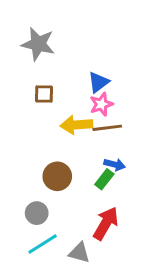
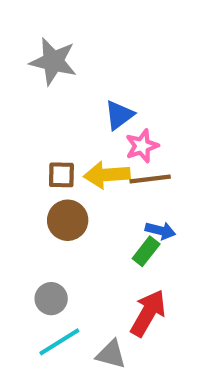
blue triangle: (98, 82) -> (119, 115), moved
brown square: (44, 94) -> (61, 175), moved
brown circle: (57, 176) -> (68, 220), moved

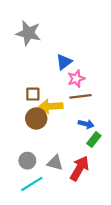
yellow arrow: (107, 175) -> (51, 106), moved
green rectangle: (146, 251) -> (94, 140), moved
gray triangle: (111, 354) -> (55, 163), moved

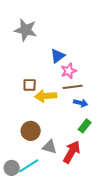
brown circle: (36, 118) -> (31, 131), moved
blue arrow: (86, 124) -> (81, 103), moved
gray circle: (27, 161) -> (12, 168), moved

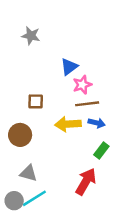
gray star: (26, 30) -> (31, 36), size x0.7
yellow arrow: (46, 96) -> (68, 124), moved
brown circle: (31, 131) -> (20, 135), moved
gray triangle: (50, 147) -> (28, 173), moved

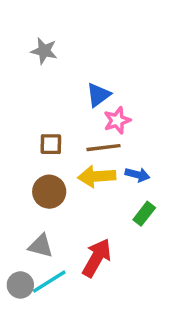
brown line: (87, 104) -> (104, 148), moved
brown circle: (20, 135) -> (49, 192), moved
red arrow: (86, 182) -> (97, 258), moved

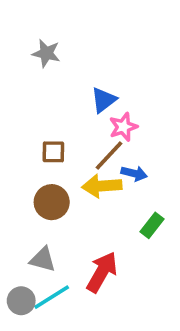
brown line: (104, 148) -> (109, 155), turned -40
blue arrow: (137, 175) -> (134, 173), moved

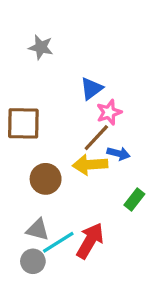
brown square: (53, 152) -> (23, 123), moved, size x1.6
cyan line: (52, 297) -> (58, 242), moved
gray circle: (21, 301) -> (33, 261), moved

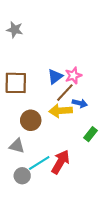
gray star: (41, 47) -> (15, 30), moved
blue triangle: (92, 89) -> (55, 77), moved
gray triangle: (38, 230) -> (17, 146), moved

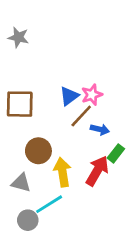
yellow arrow: (61, 111) -> (62, 172), moved, turned 85
green rectangle: (90, 134) -> (116, 153), moved
red arrow: (61, 162) -> (97, 171), moved

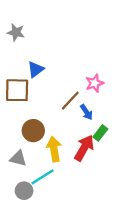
pink star: (92, 95) -> (95, 83), moved
blue triangle: (69, 96) -> (36, 69), moved
blue arrow: (100, 129) -> (86, 112), turned 42

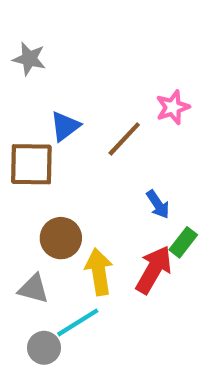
pink star: (95, 83) -> (173, 107), moved
brown line: (70, 101) -> (124, 139), moved

